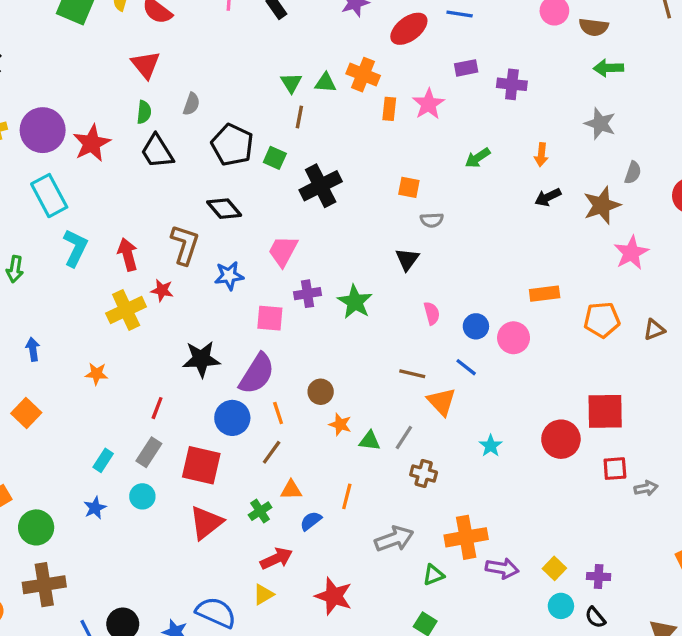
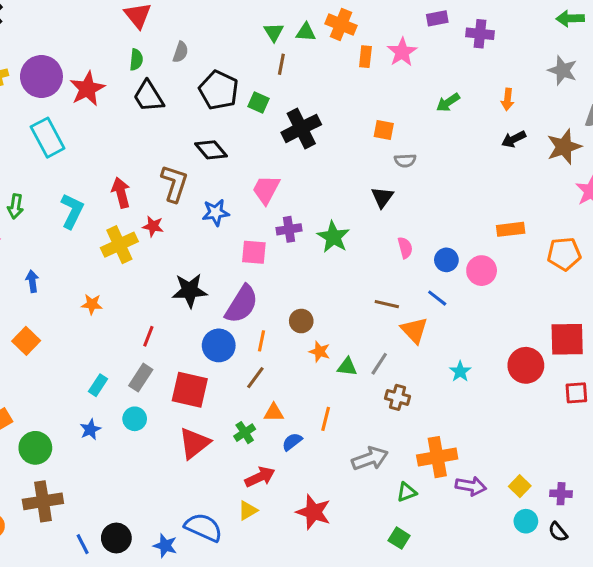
cyan L-shape: (75, 248) -> (72, 211), moved
orange line: (278, 413) -> (261, 341), turned 30

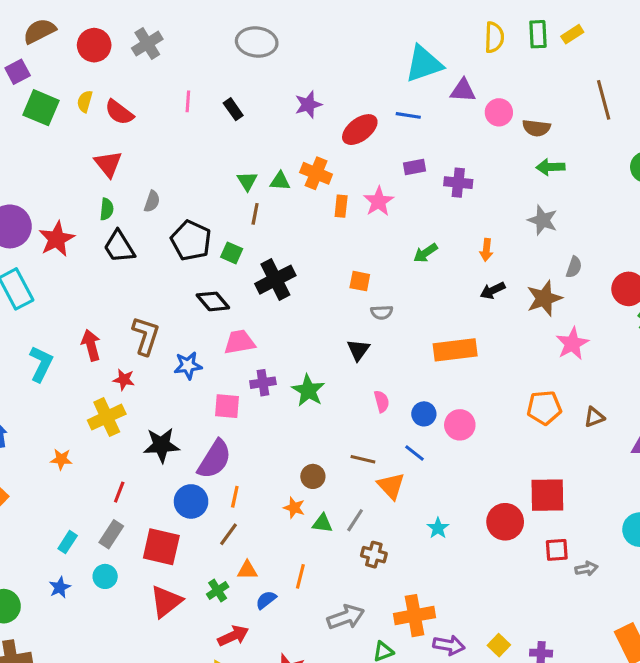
black diamond: (211, 150) -> (213, 301), moved
pink trapezoid: (266, 190) -> (239, 342), turned 52
orange rectangle: (511, 229) -> (455, 350), moved, size x1.5
yellow cross: (119, 245) -> (107, 417), moved
brown circle: (301, 321) -> (313, 476), moved

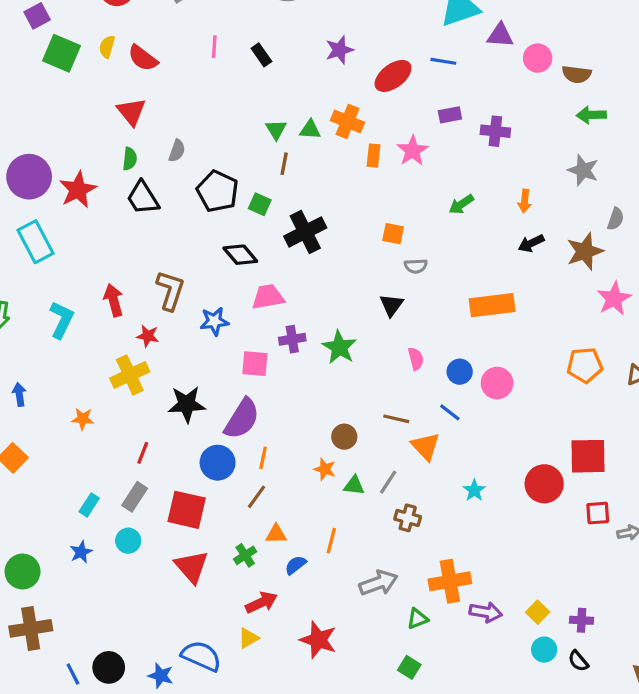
red triangle: (166, 601) -> (192, 567), turned -33

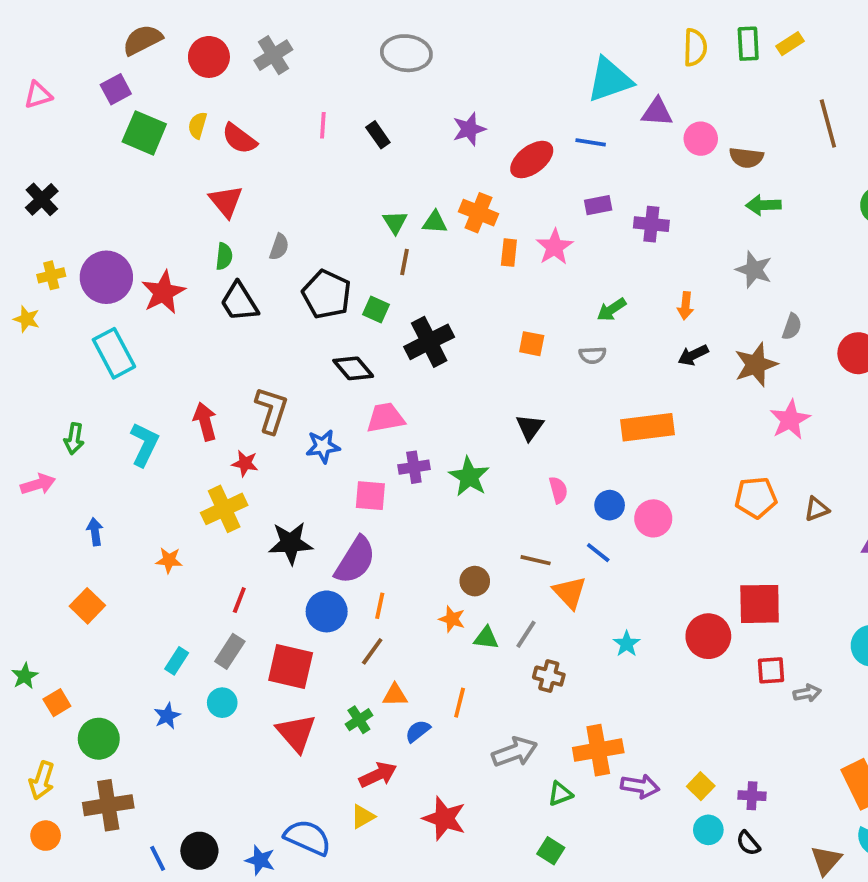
gray semicircle: (416, 266) -> (592, 355), moved

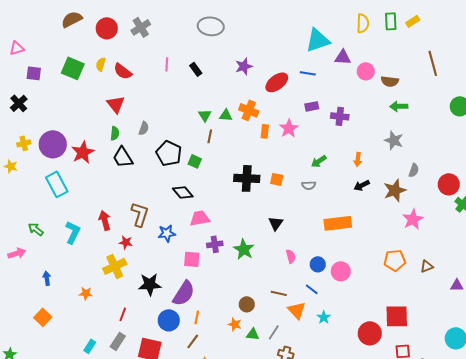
purple square: (116, 89) -> (34, 73), moved, turned 35
black cross: (429, 342) -> (247, 178), moved, turned 30
green arrow: (74, 439) -> (36, 229), turned 119
cyan star: (627, 644) -> (324, 317), moved

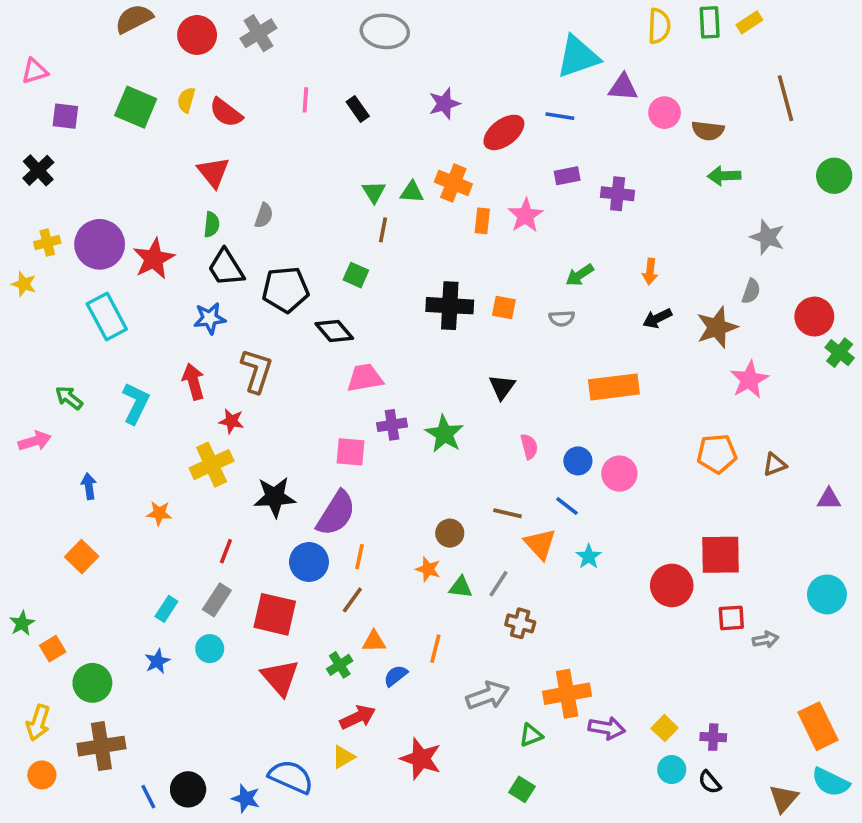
gray star: (394, 140) -> (767, 237), moved
black pentagon: (169, 153) -> (286, 289), moved, turned -30
blue star: (167, 233) -> (210, 318), moved

